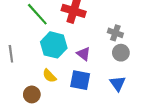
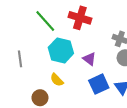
blue square: (80, 80) -> (99, 84), moved, turned -36

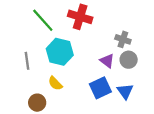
gray line: (20, 59) -> (27, 61), moved
purple triangle: (89, 59) -> (107, 61), moved

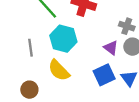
yellow semicircle: (55, 83) -> (59, 70), size x1.5
brown circle: (37, 103) -> (29, 90), moved

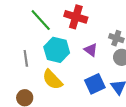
purple triangle: (111, 48) -> (91, 50), moved

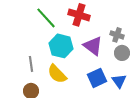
purple triangle: (91, 50) -> (93, 46), size x1.5
gray line: (26, 58) -> (31, 64), moved

